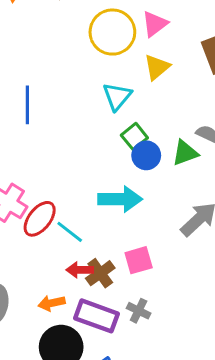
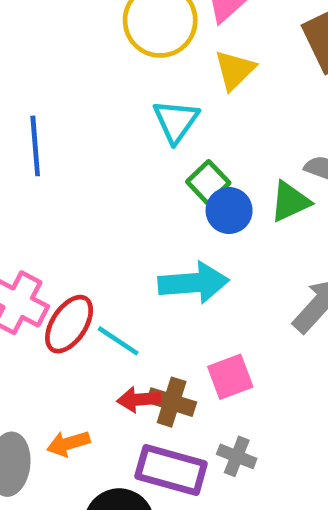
brown cross: (100, 273) -> (172, 402), turned -32
orange arrow: (52, 303) -> (68, 444), moved

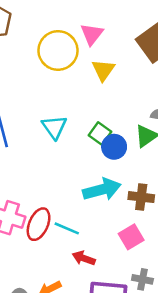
cyan triangle: (176, 121) -> (54, 127), moved
red arrow: (139, 400) -> (84, 258), turned 35
brown cross: (172, 402) -> (141, 197), moved

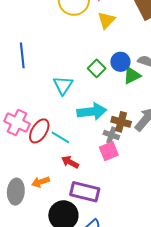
cyan triangle: (54, 127) -> (63, 85), moved
blue circle: (114, 147) -> (120, 62), moved
gray cross: (142, 279) -> (111, 135), moved

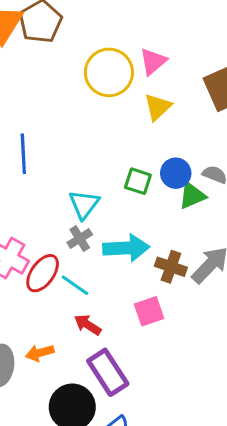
green square: (97, 68) -> (138, 181), turned -30
gray cross: (111, 135) -> (80, 239), moved, turned 35
purple rectangle: (85, 192) -> (108, 372), turned 40

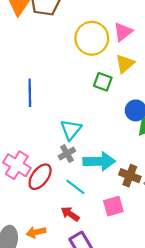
green square: (138, 181) -> (103, 82), moved
cyan line: (75, 285) -> (75, 187), moved

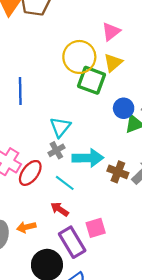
yellow circle: (92, 38) -> (79, 57), moved
green square: (103, 82) -> (91, 80), size x1.5
pink square: (113, 206) -> (96, 228), moved

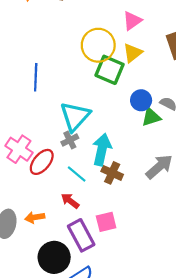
cyan triangle: (60, 127) -> (75, 116), size x1.4
cyan arrow: (88, 158) -> (102, 150), turned -80
brown cross: (118, 172) -> (112, 173), moved

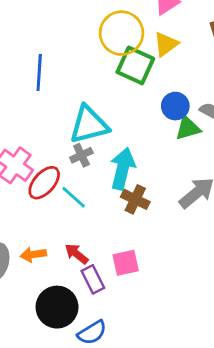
cyan triangle: (75, 116) -> (89, 125), turned 32
cyan line: (77, 174) -> (74, 197), moved
red arrow: (70, 201) -> (77, 254), moved
purple rectangle: (81, 235) -> (93, 279), size x0.7

